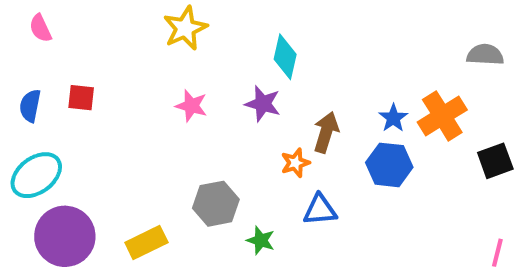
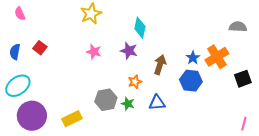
red square: (81, 98) -> (40, 48), turned 32
orange star: (295, 163) -> (135, 82), moved
green star: (261, 240) -> (128, 104), moved

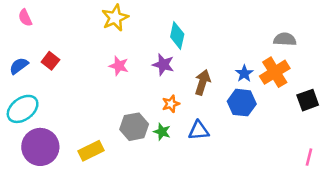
gray semicircle: (238, 27) -> (285, 39), moved
blue semicircle: (15, 52) -> (19, 66), turned 42

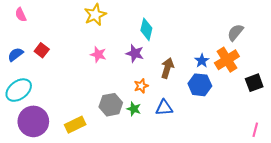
gray semicircle: (285, 39) -> (235, 32), turned -54

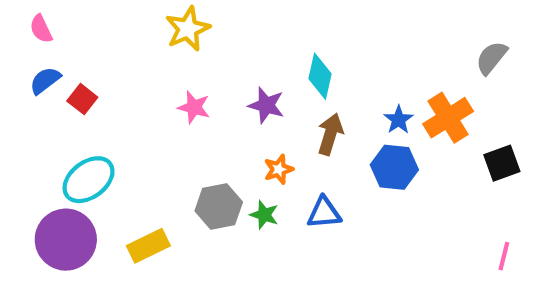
cyan diamond: (146, 29) -> (320, 76), moved
gray semicircle: (235, 32) -> (491, 58), moved
blue semicircle: (16, 54) -> (45, 80), moved
cyan ellipse: (19, 90) -> (89, 180), moved

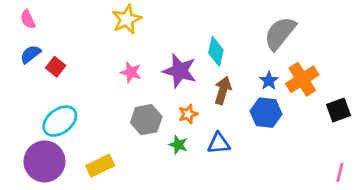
gray semicircle: (491, 58) -> (280, 33), moved, size x1.5
purple star: (266, 105) -> (180, 71), size x1.4
gray hexagon: (219, 207) -> (146, 120), moved

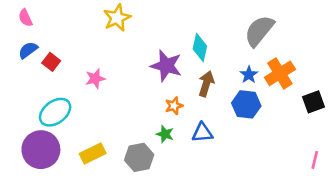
pink star: (131, 72) -> (95, 79), moved, turned -30
gray hexagon: (146, 120) -> (139, 157), moved

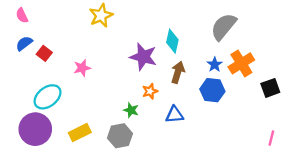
green star: (165, 134) -> (131, 110), moved

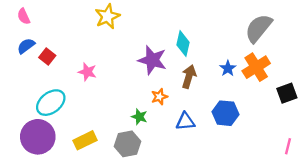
gray semicircle: (224, 27) -> (259, 28), moved
pink star: (82, 68) -> (87, 72), turned 30
blue hexagon: (212, 90) -> (225, 113), moved

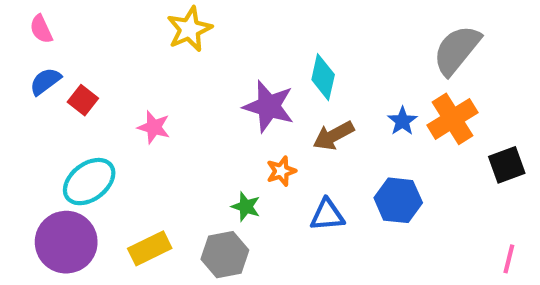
brown arrow: (189, 77) -> (333, 136), turned -135

